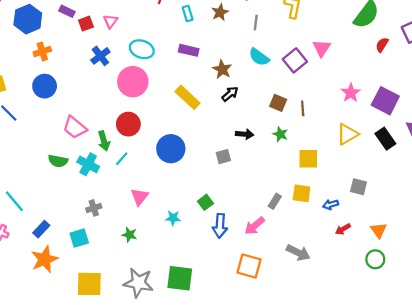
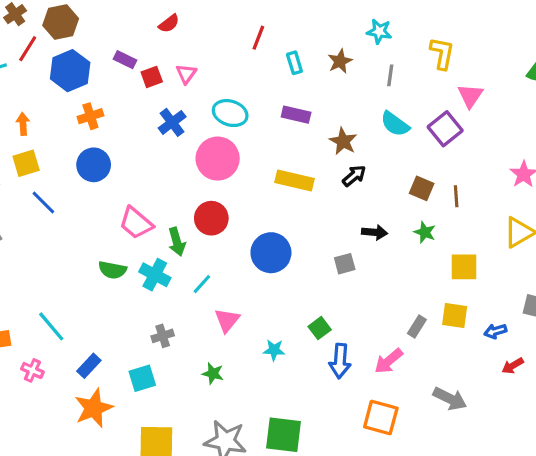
pink triangle: (322, 48) -> (470, 96), moved
yellow rectangle: (188, 97) -> (294, 181), turned -30
cyan line: (122, 159) -> (202, 284), moved

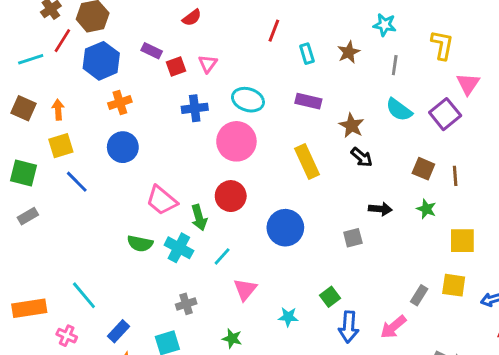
blue cross: (172, 122) -> (195, 108), turned 30
black arrow: (354, 176) -> (362, 157), turned 80
yellow rectangle: (294, 181) -> (307, 162), turned 52

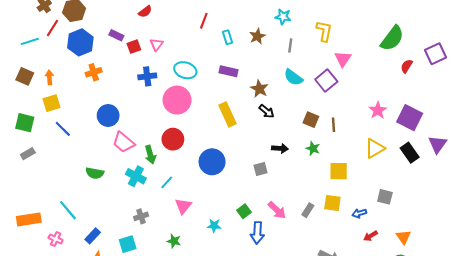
blue circle: (123, 147) -> (108, 115), moved
green semicircle: (140, 244) -> (95, 173), moved
pink arrow: (393, 327) -> (277, 210), moved, turned -96

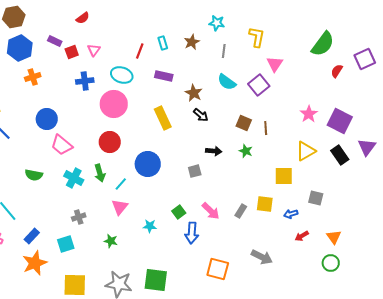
red line: (204, 21) -> (140, 51), moved
green arrow: (150, 155) -> (100, 173), moved
yellow square: (339, 171) -> (284, 176), moved
cyan line: (167, 182) -> (121, 184), moved

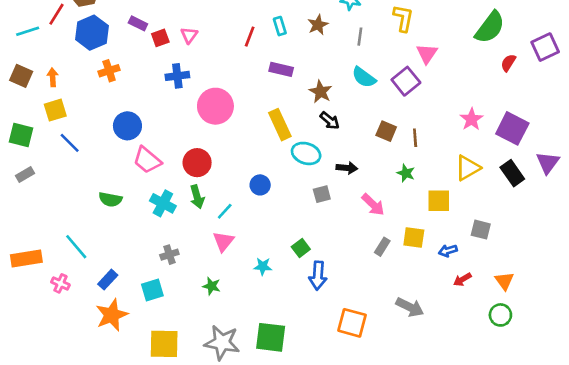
cyan ellipse: (122, 75) -> (306, 153), moved
red circle: (110, 142) -> (197, 163), moved
green star: (246, 151) -> (406, 173), moved
blue circle: (148, 164) -> (260, 185), size x0.6
pink arrow: (211, 211) -> (373, 205), moved

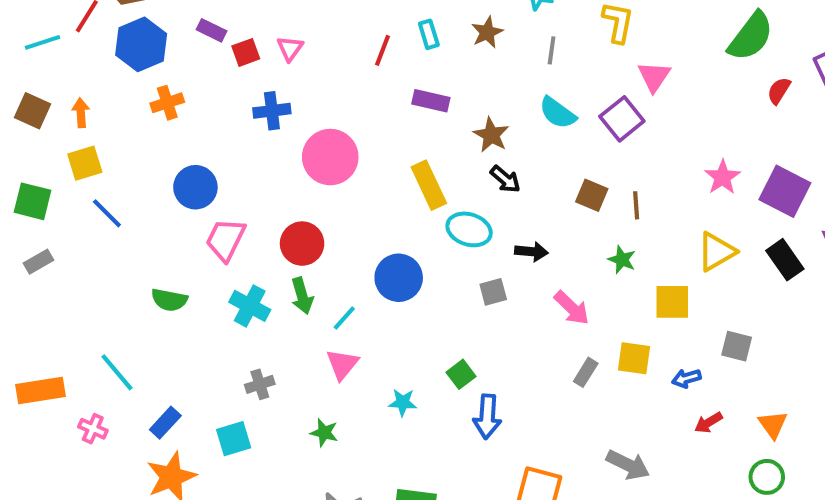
pink trapezoid: (147, 160) -> (226, 240), turned 76
blue circle: (260, 185) -> (399, 278), size x1.5

